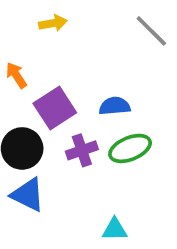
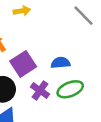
purple cross: (82, 150) -> (40, 90), turned -36

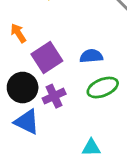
purple cross: (40, 90) -> (54, 96), moved, turned 30

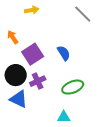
blue semicircle: (91, 56) -> (64, 53), turned 63
green ellipse: (103, 88) -> (73, 87), moved

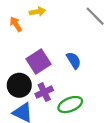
orange arrow: (13, 37) -> (16, 24), moved
green ellipse: (73, 87) -> (70, 105), moved

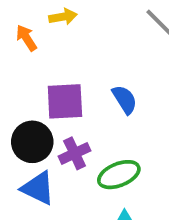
purple square: (39, 62) -> (65, 101), turned 30

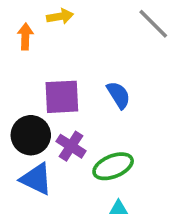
orange arrow: (26, 38) -> (25, 37), turned 35
purple cross: (75, 153) -> (71, 146), turned -32

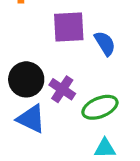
purple square: (62, 97) -> (69, 27), moved

